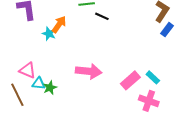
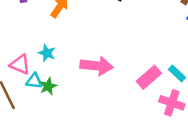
cyan star: (49, 34) -> (47, 53), moved

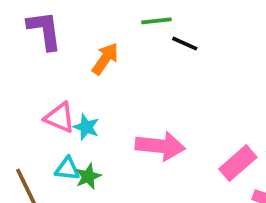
pink triangle: (20, 65) -> (60, 118), moved

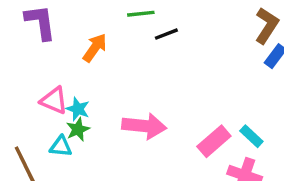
black line: (185, 44) -> (166, 34), turned -45
green star: (88, 176) -> (78, 129), moved

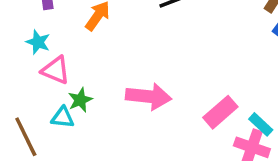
cyan star: (78, 109) -> (38, 42), moved
cyan rectangle: (251, 136) -> (261, 124), moved

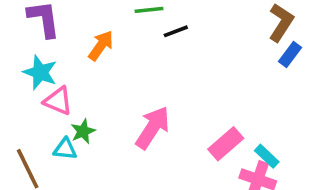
cyan star: (38, 42) -> (40, 72), size x1.4
pink arrow: (149, 96) -> (153, 128), turned -63

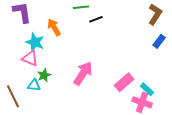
orange arrow: (101, 46) -> (54, 27), turned -66
blue rectangle: (290, 55) -> (159, 41), moved
cyan star: (40, 72) -> (35, 42), moved

